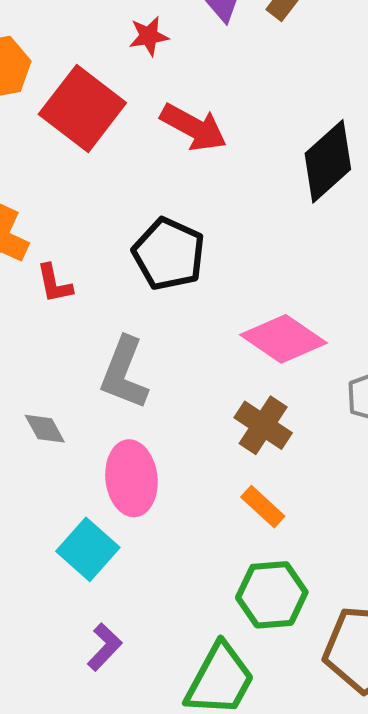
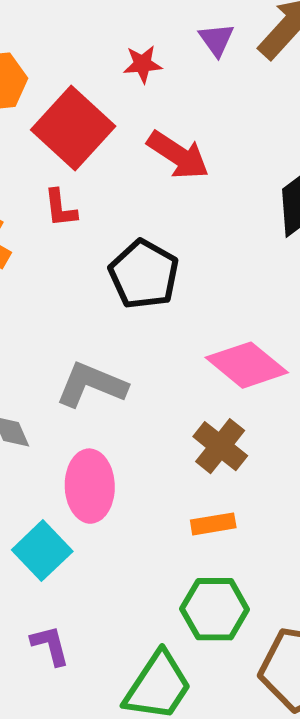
red L-shape: (54, 284) -> (60, 208), moved
gray L-shape: (124, 373) -> (91, 385), turned 86
orange rectangle: (263, 507) -> (213, 524), turned -57
purple L-shape: (105, 647) -> (50, 645), turned -63

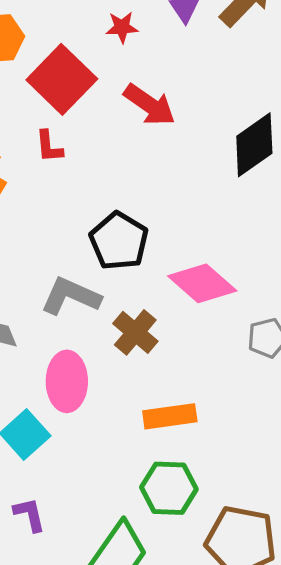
black pentagon: (144, 274) -> (119, 241), moved
brown cross: (220, 446) -> (135, 332), moved
orange rectangle: (213, 524) -> (170, 416), size x1.4

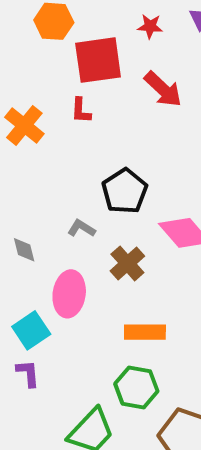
red square: (62, 79) -> (98, 60), turned 30
gray L-shape: (71, 296) -> (81, 228), size x0.6
purple L-shape: (30, 515) -> (28, 373), moved

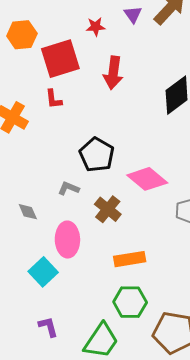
red arrow: (163, 89) -> (113, 73), turned 64
purple L-shape: (28, 373) -> (48, 327), moved

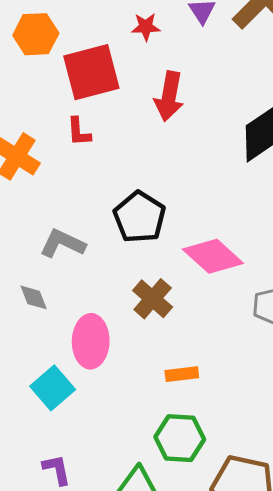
gray L-shape: (69, 188) -> (63, 243), moved, size x1.4
orange rectangle: (130, 259) -> (182, 374), size x0.7

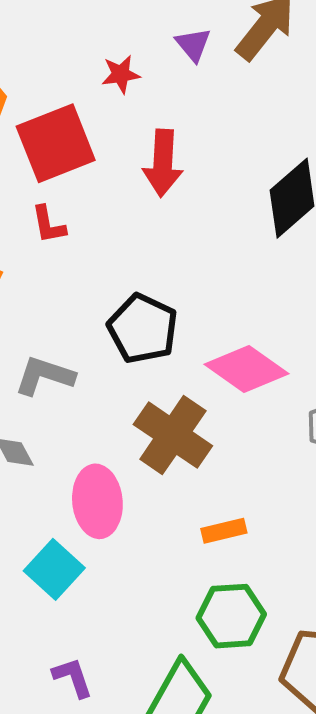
brown cross: (153, 299) -> (173, 435), size x1.4

